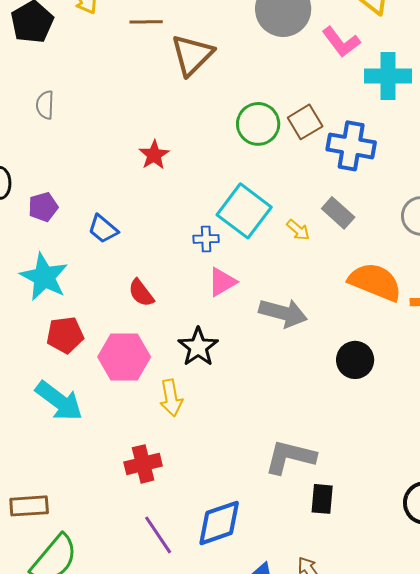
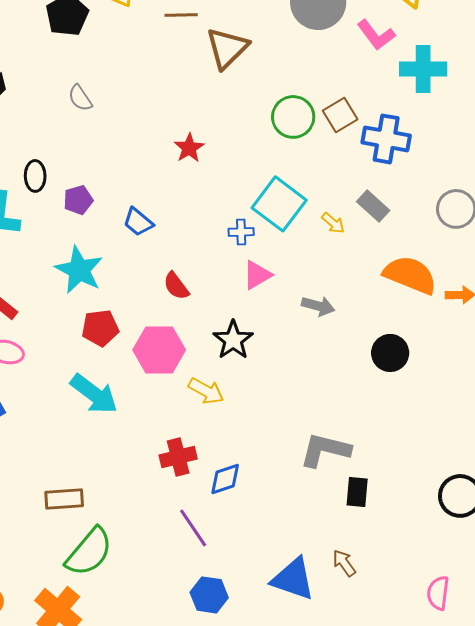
gray semicircle: (45, 105) -> (80, 98), turned -36
gray arrow: (283, 313) -> (318, 306), size x0.7
yellow arrow: (171, 398) -> (206, 391), turned -51
blue diamond: (219, 523) -> (225, 479), moved, size x0.7

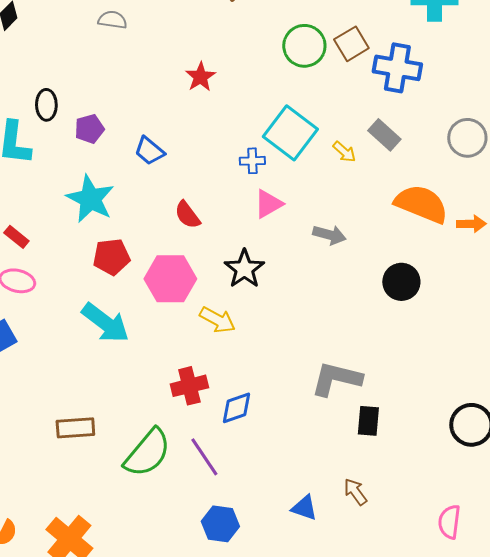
gray semicircle: (80, 98) -> (112, 20), moved, turned 132
green semicircle: (89, 552) -> (147, 453), moved
blue triangle: (293, 579) -> (304, 508), size x0.6

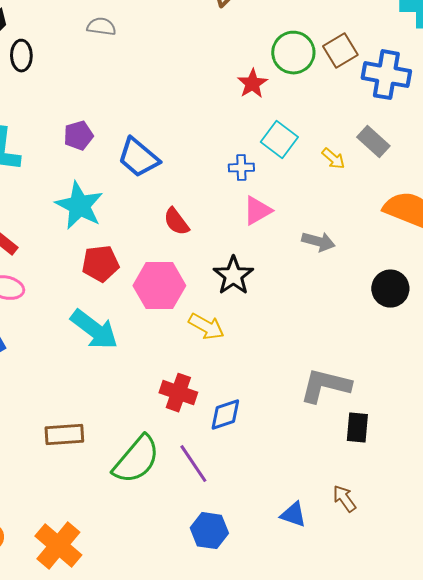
red star: (200, 77) -> (252, 84), moved
black ellipse: (46, 105) -> (21, 56), moved
cyan square: (290, 133) -> (279, 140), size x0.7
blue trapezoid: (149, 151) -> (138, 158), size x1.4
red cross: (189, 386) -> (178, 393), turned 33

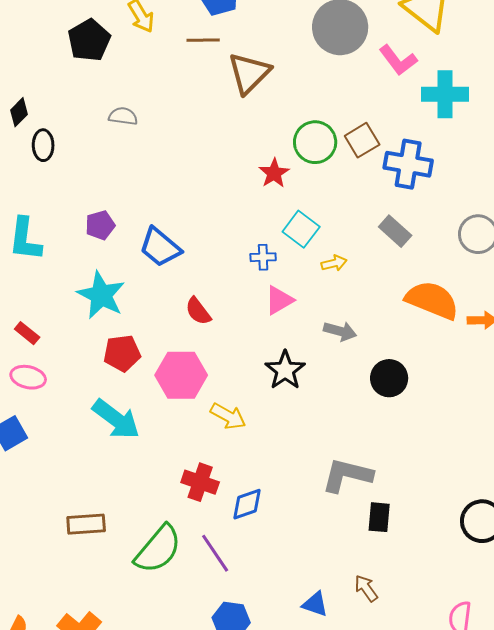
yellow arrow: (333, 159) -> (334, 263), moved, turned -55
black star: (233, 276) -> (285, 370), moved
black circle: (390, 289) -> (389, 378), moved

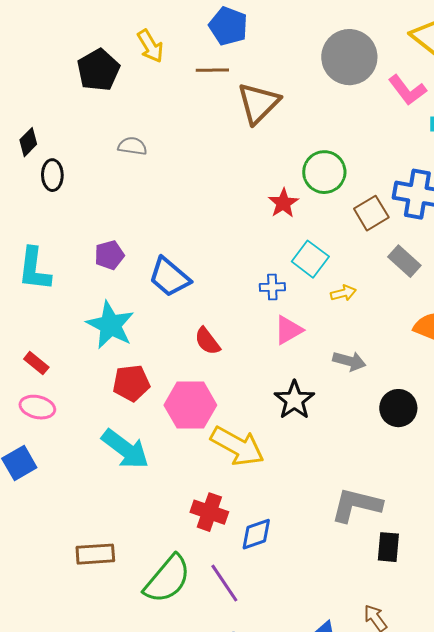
brown square: (362, 140) -> (371, 213), moved
yellow arrow: (228, 416) -> (237, 446), size x1.5

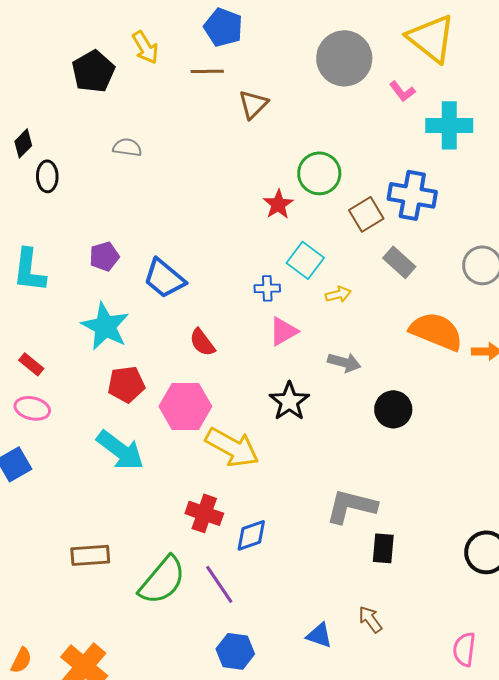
pink L-shape: (407, 90) -> (402, 91), size x0.7
brown triangle: (258, 103) -> (253, 104), size x0.7

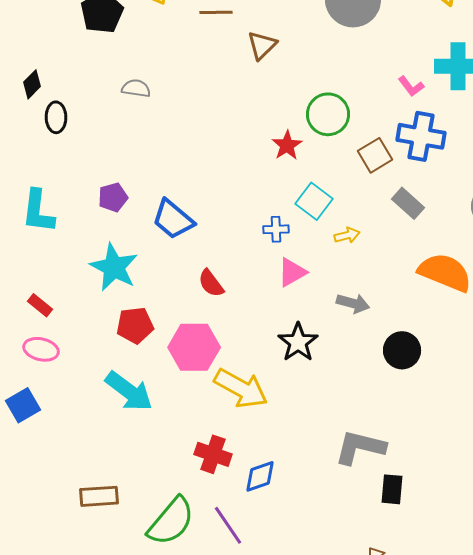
pink L-shape: (402, 91) -> (411, 86), moved

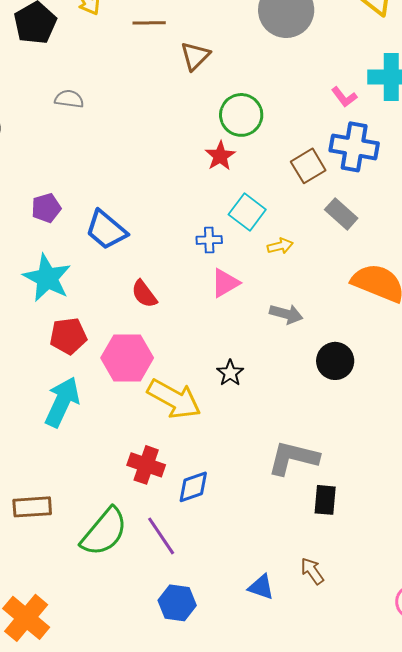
green circle: (328, 114) -> (241, 115), moved
black star: (298, 342) -> (230, 373), moved, size x0.7
cyan arrow: (129, 391) -> (62, 402), turned -102

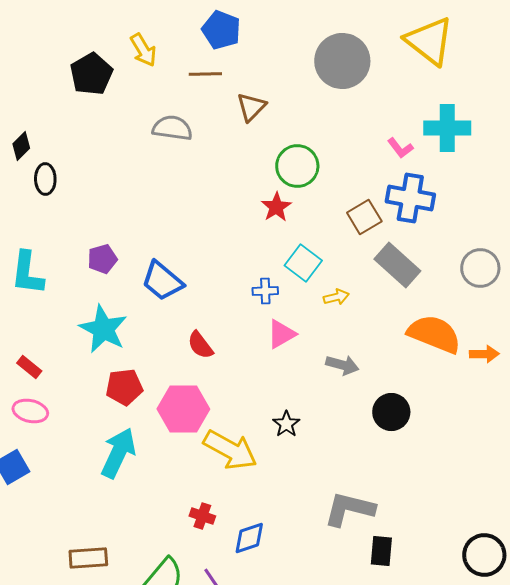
gray semicircle: (69, 99) -> (172, 128), moved, size x1.4
gray rectangle: (341, 214) -> (397, 265), size x1.4
red cross: (146, 465) -> (202, 516), size x0.7

